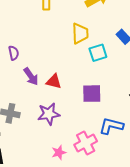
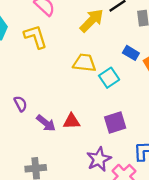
yellow trapezoid: (80, 33) -> (84, 63), turned -65
purple star: (49, 114) -> (99, 159), moved

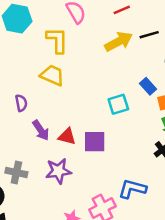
yellow trapezoid: (84, 63) -> (52, 75), moved
purple square: (115, 122) -> (95, 142), moved
purple star: (99, 159) -> (58, 171), moved

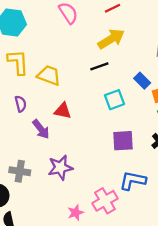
black line: (149, 35) -> (99, 66), moved
yellow L-shape: (57, 40) -> (18, 62), moved
red triangle: (67, 136) -> (63, 111), moved
purple square: (95, 142) -> (123, 141), moved

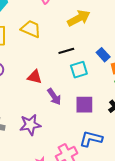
black line: (99, 66) -> (66, 51), moved
yellow trapezoid: (49, 75) -> (31, 29), moved
purple arrow: (41, 129) -> (54, 97), moved

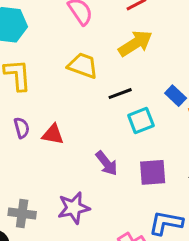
yellow trapezoid: (31, 29) -> (83, 66), moved
red triangle: (35, 77) -> (53, 134), moved

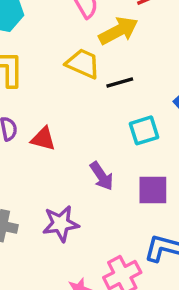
yellow arrow: (135, 43) -> (118, 31), moved
black line: (120, 94) -> (120, 82), moved

